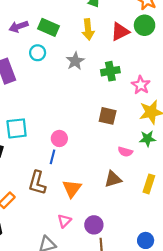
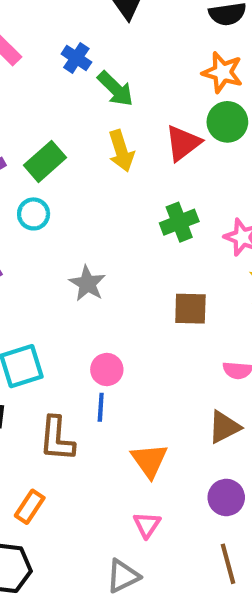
green rectangle: (49, 27) -> (45, 161), turned -54
gray star: (75, 61) -> (87, 283), moved
brown L-shape: (37, 183) -> (57, 439), moved
purple circle: (94, 225) -> (226, 497), moved

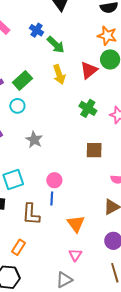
green cross: (179, 222) -> (88, 108), turned -36
gray star: (87, 283) -> (34, 140), moved

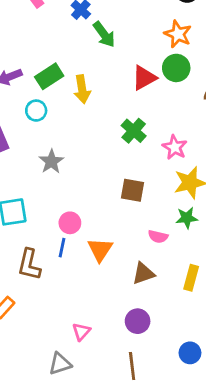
yellow arrow: (59, 75) -> (82, 89), moved
orange triangle: (76, 224) -> (100, 250), moved

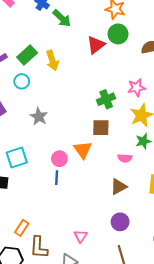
green cross: (134, 131) -> (106, 99), moved, turned 36
pink star: (175, 147) -> (136, 88), moved, turned -30
orange triangle: (100, 250) -> (83, 150), moved
brown L-shape: (29, 264) -> (39, 247), moved

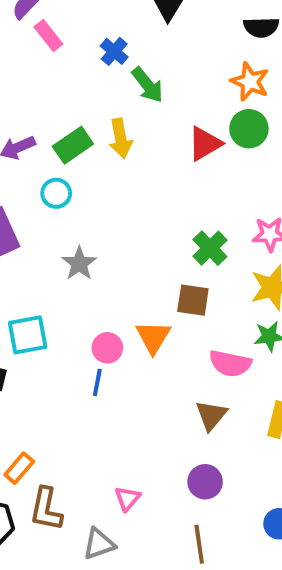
yellow arrow: (52, 60) -> (121, 138), moved
green cross: (106, 99) -> (210, 248), turned -30
pink semicircle: (125, 158) -> (230, 363), size x1.5
brown triangle: (119, 187) -> (211, 415), turned -30

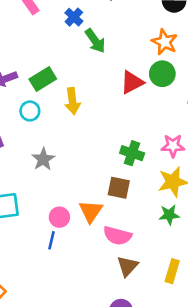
yellow arrow: (121, 138) -> (72, 101), moved
green cross: (210, 248) -> (132, 153), turned -30
pink semicircle: (230, 363) -> (117, 236), moved

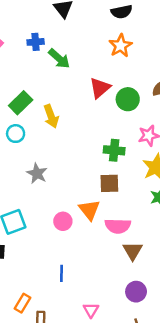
blue cross: (74, 17) -> (36, 42), turned -35
orange star: (165, 42) -> (121, 46), turned 30
green circle: (162, 74) -> (128, 99), moved
blue line: (51, 240) -> (61, 273), moved

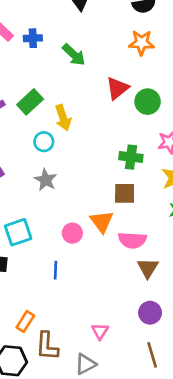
blue cross: (36, 42) -> (33, 38), moved
orange star: (121, 46) -> (141, 43), turned 30
cyan circle: (16, 134) -> (44, 142), moved
blue line: (61, 273) -> (55, 270), moved

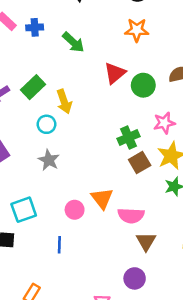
green cross: (131, 157) -> (128, 138), turned -30
brown square: (125, 193) -> (140, 163), moved, turned -30
purple circle: (150, 313) -> (135, 278), moved

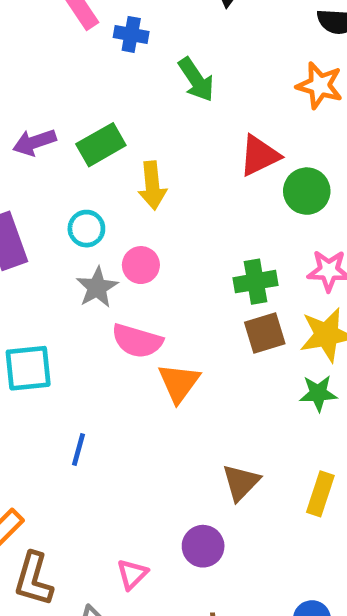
cyan circle: (46, 124) -> (86, 229), moved
pink circle: (75, 210) -> (141, 265), moved
pink semicircle: (131, 215) -> (137, 341), moved

